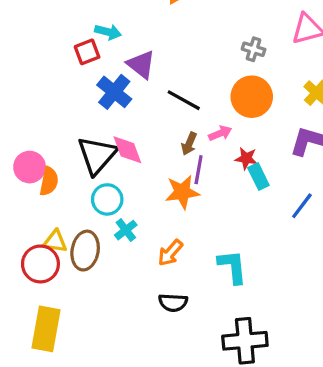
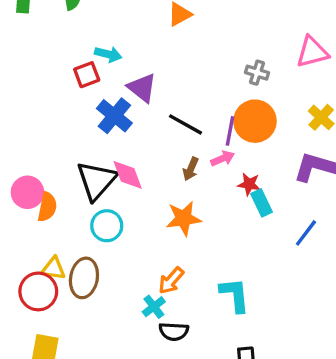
purple line: (199, 170) -> (230, 131), moved
cyan cross: (126, 230) -> (154, 307), moved

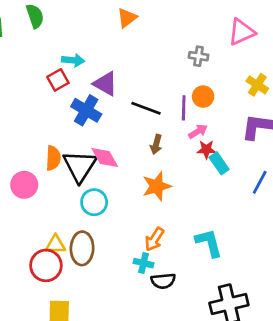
orange circle: (255, 121) -> (203, 97), size x0.6
pink arrow: (223, 158) -> (198, 131), moved
orange semicircle: (47, 207) -> (53, 158), moved
cyan cross: (154, 307) -> (143, 263), turned -30

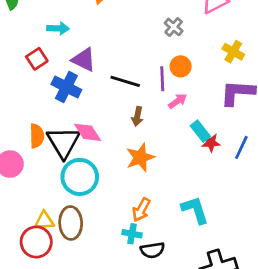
gray cross: (198, 56) -> (174, 27), turned 36
cyan arrow: (73, 60) -> (58, 28), moved
red star: (206, 149) -> (211, 143), moved
cyan circle: (94, 202) -> (80, 177), size x1.4

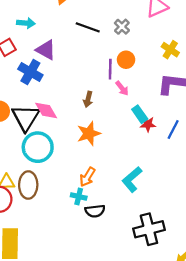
black line: (125, 81) -> (88, 27), moved
pink arrow: (178, 101) -> (122, 88), turned 84
cyan L-shape: (195, 210) -> (132, 179), turned -115

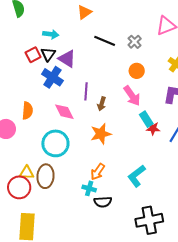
purple line: (110, 69) -> (86, 91), moved
pink arrow: (122, 88) -> (132, 96), size x1.5
black triangle: (26, 118) -> (48, 54), moved, size x0.6

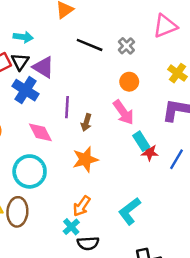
cyan cross: (89, 188) -> (71, 227), turned 32

